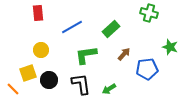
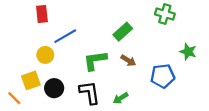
blue line: (72, 27) -> (65, 36), moved
brown arrow: (124, 54) -> (128, 60), moved, turned 80

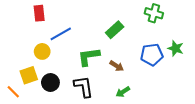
brown arrow: (128, 60) -> (117, 66), moved
blue pentagon: (163, 76) -> (152, 55), moved
green arrow: (121, 98) -> (123, 92), moved

